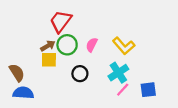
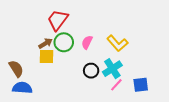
black circle: (80, 74) -> (91, 71), moved

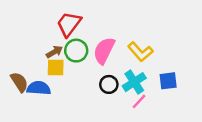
pink semicircle: (87, 42) -> (104, 51), size x1.6
blue square: (141, 85) -> (168, 81), moved
blue semicircle: (22, 88) -> (39, 88), moved

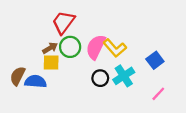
yellow L-shape: (140, 52) -> (115, 48), moved
blue square: (168, 81) -> (155, 60), moved, turned -30
brown semicircle: (19, 82) -> (18, 76), turned -120
pink line: (139, 101) -> (158, 94), moved

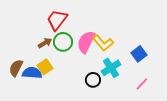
yellow square: (51, 63) -> (45, 67), moved, turned -35
black circle: (100, 78) -> (93, 80), moved

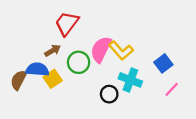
green circle: (63, 42) -> (79, 62), moved
cyan cross: (111, 68) -> (130, 80), turned -36
blue semicircle: (32, 73) -> (37, 69), moved
pink line: (142, 84) -> (172, 89), moved

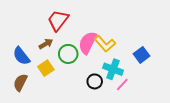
blue semicircle: (37, 69) -> (21, 56), moved, turned -132
brown semicircle: (18, 80) -> (20, 82), moved
pink line: (172, 89) -> (122, 84), moved

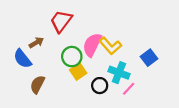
brown arrow: (46, 44) -> (36, 43), moved
yellow square: (46, 68) -> (78, 72), moved
brown semicircle: (20, 82) -> (37, 84), moved

